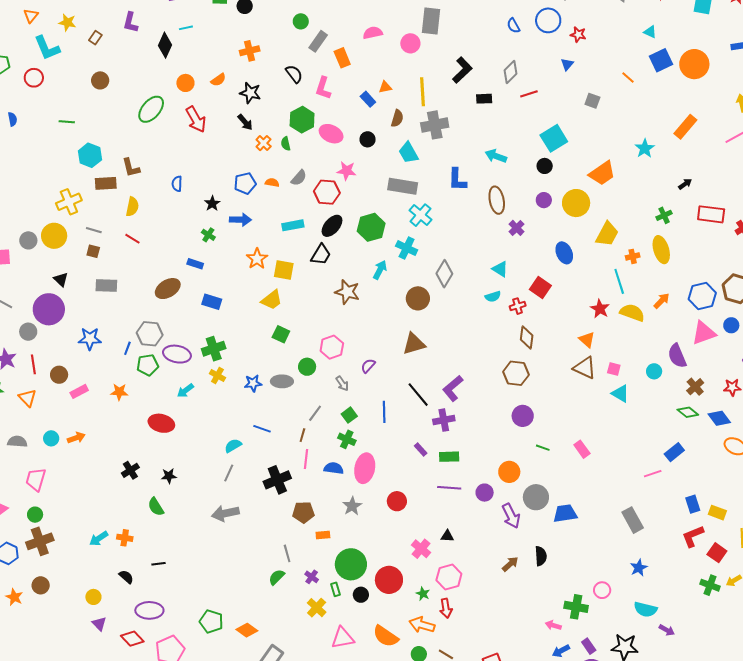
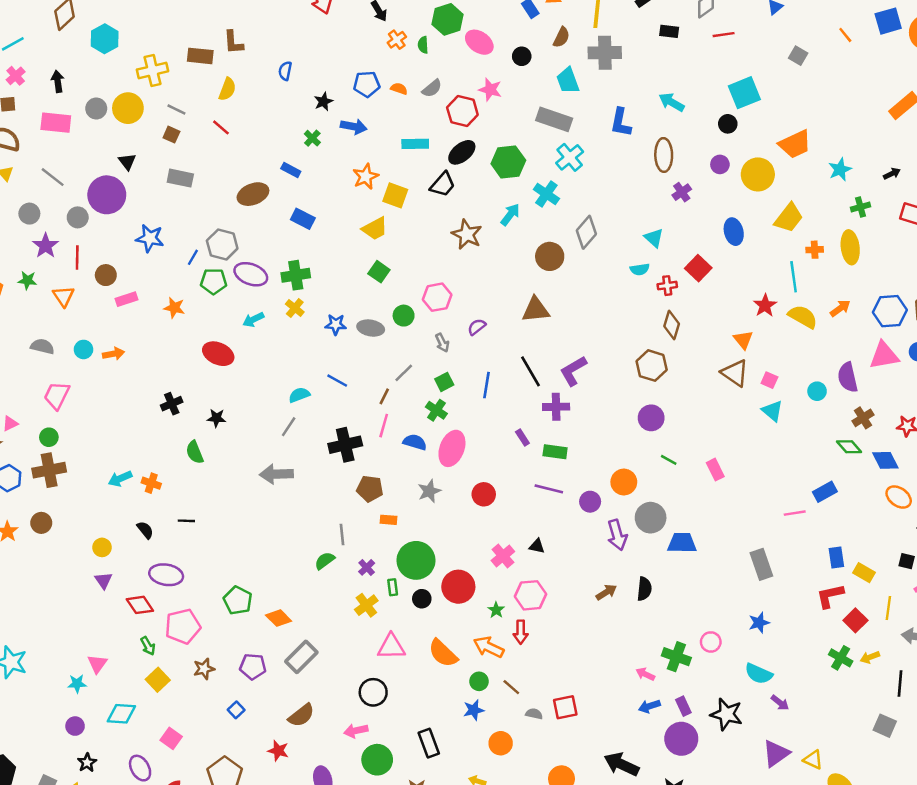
cyan star: (645, 148) -> (840, 170), moved
cyan hexagon: (90, 155) -> (105, 39), moved

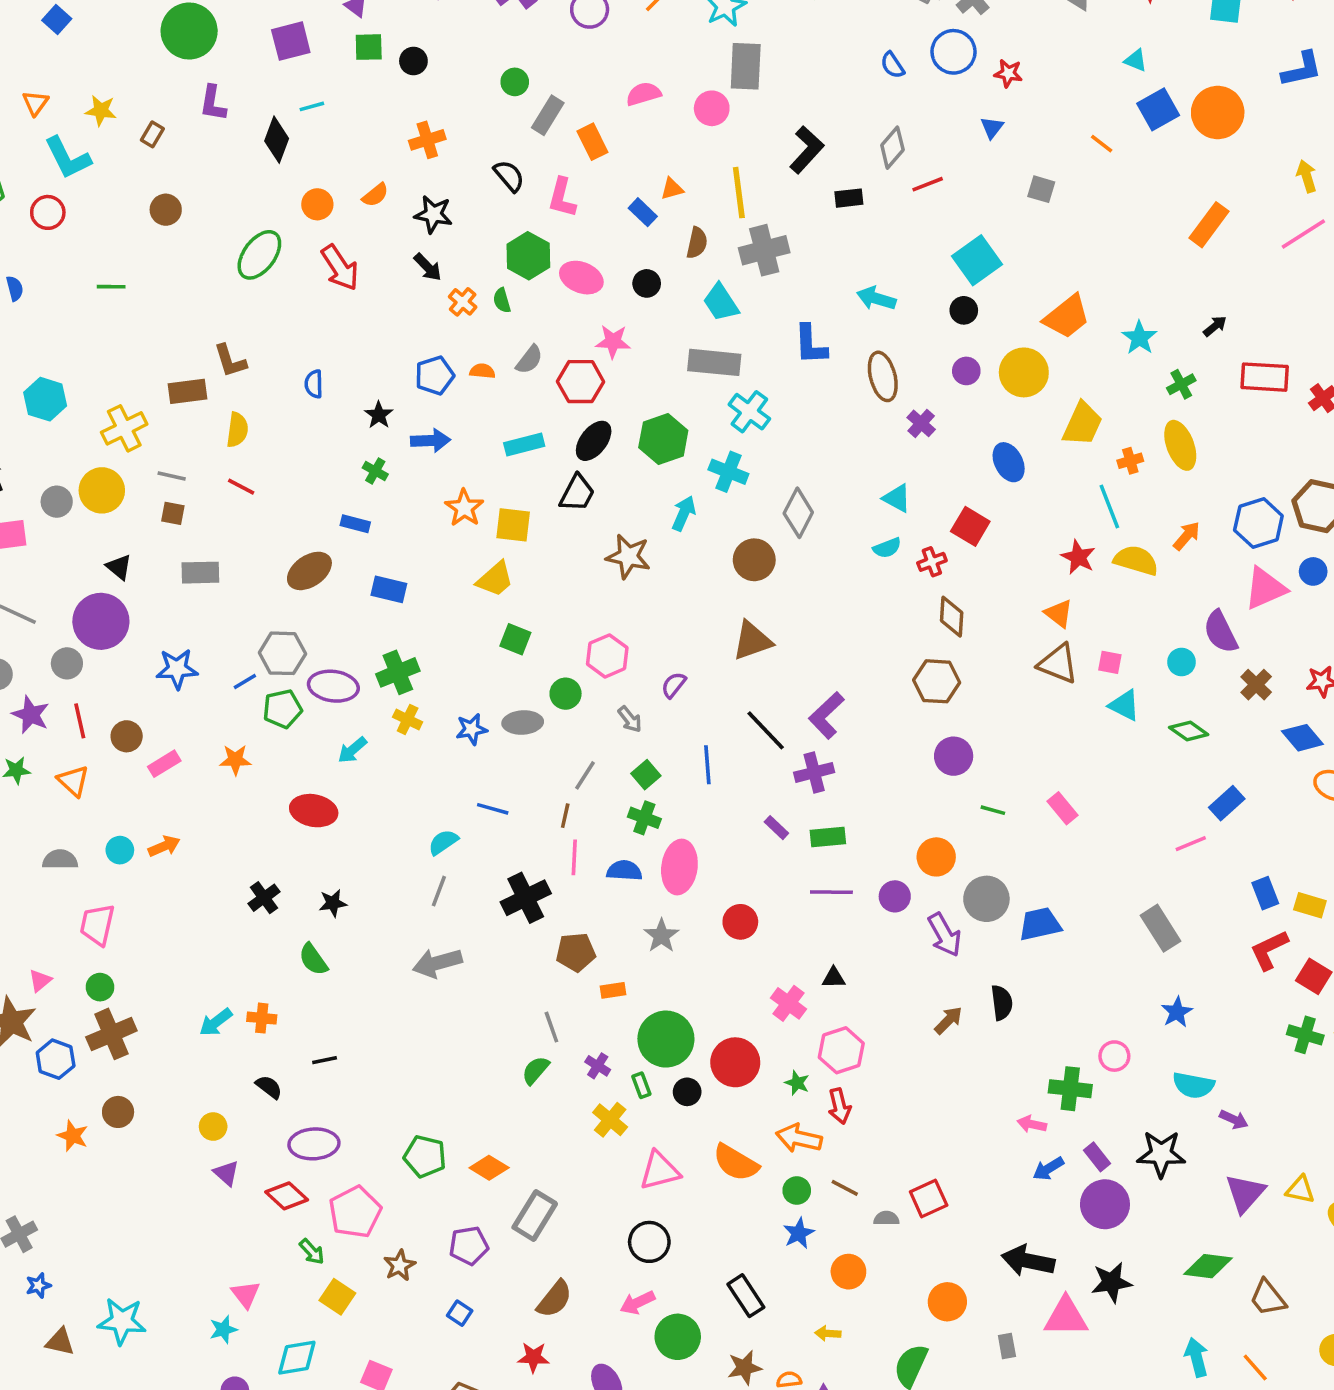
blue line: (193, 257) -> (245, 681), turned 42
green diamond: (849, 447) -> (1189, 731), moved

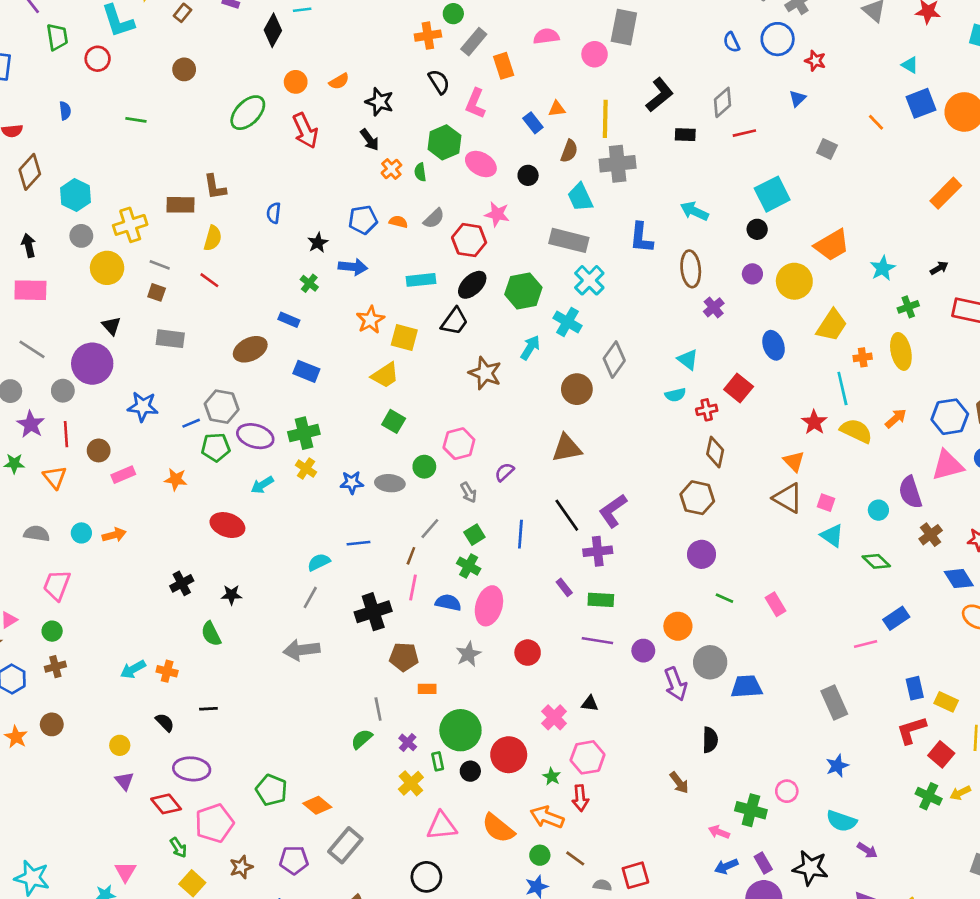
orange cross: (427, 140) -> (428, 36), moved
gray circle: (57, 502) -> (81, 236), moved
blue line: (493, 809) -> (359, 543), turned -30
brown arrow: (948, 1020) -> (679, 783), moved, turned 90
brown cross: (111, 1034) -> (55, 667), size x0.6

